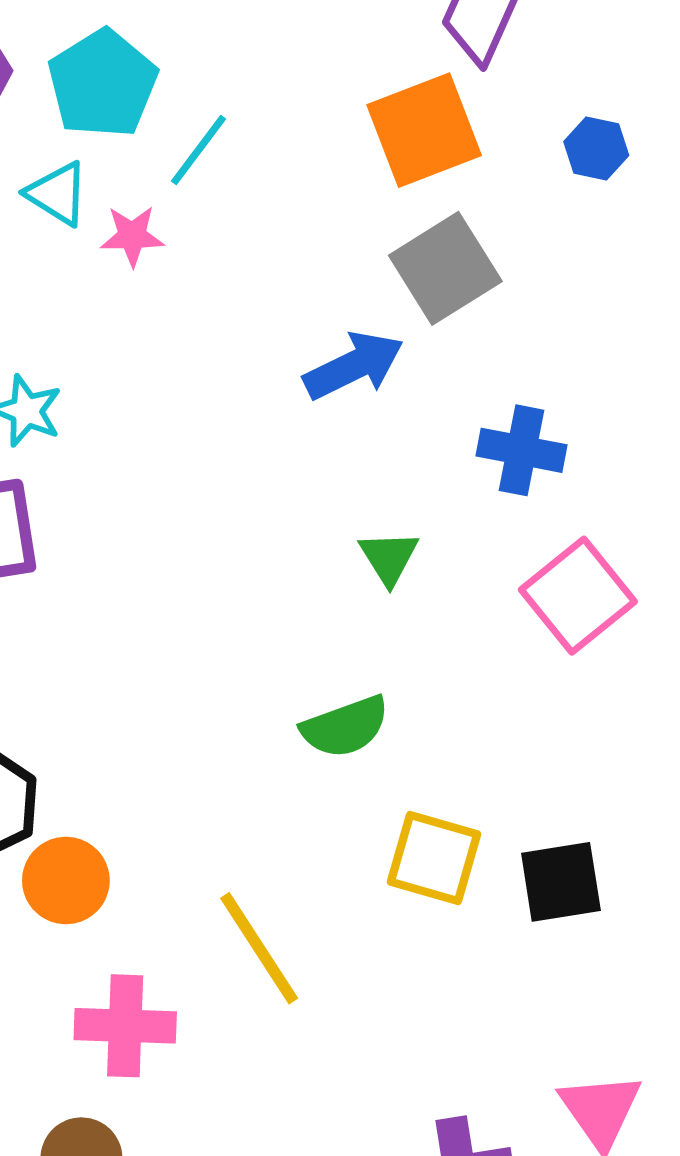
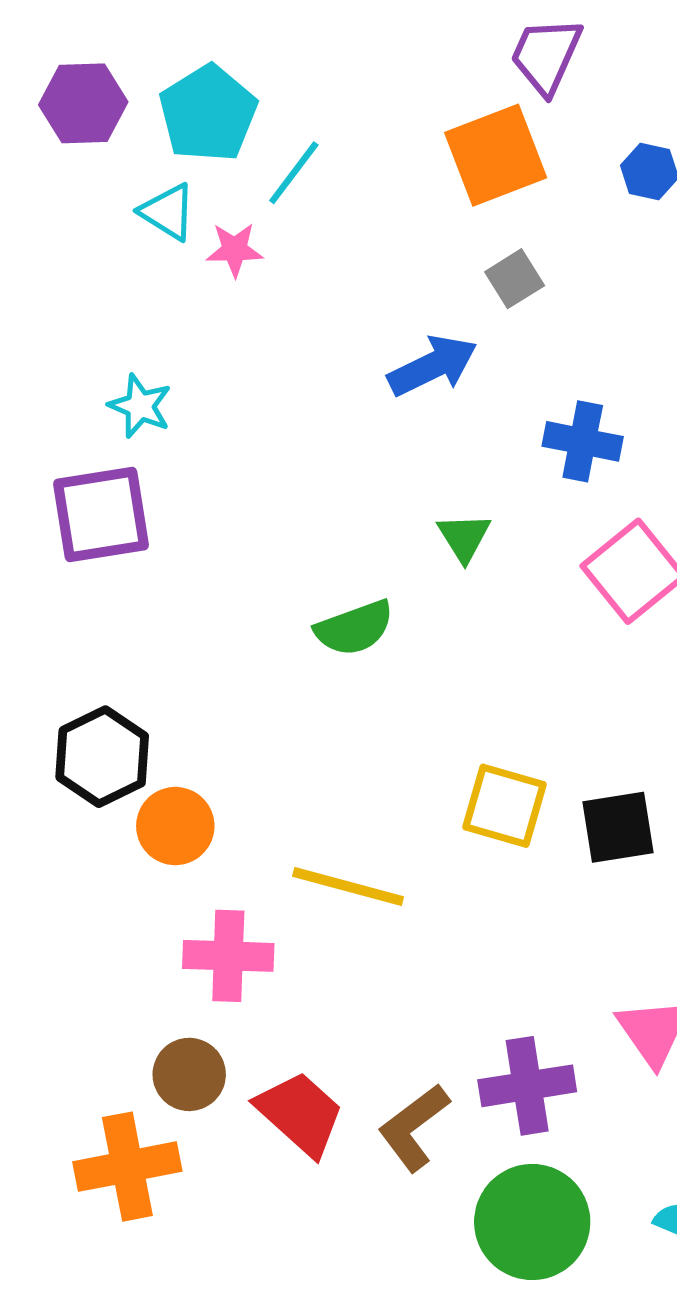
gray square: (445, 268) -> (515, 279), size x0.6
green semicircle: (345, 727) -> (354, 628), moved
yellow line: (259, 948) -> (348, 887), turned -42

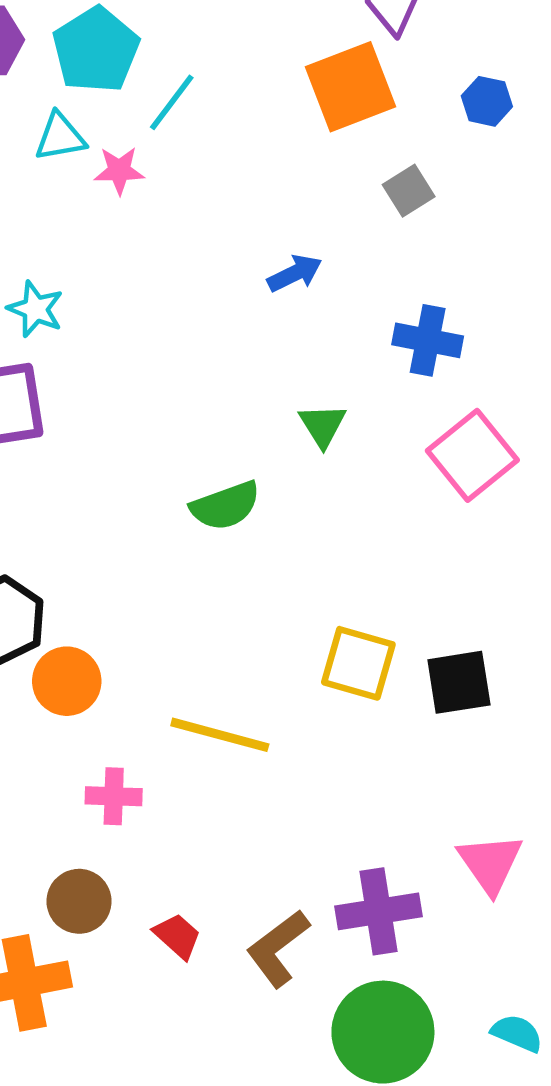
cyan triangle: (168, 212) -> (60, 137), turned -42
gray square: (515, 279) -> (409, 191), moved
blue arrow: (433, 366) -> (295, 273), size x0.7
pink cross: (228, 956) -> (114, 796), size x0.7
red trapezoid: (300, 1114) -> (177, 936), size x0.6

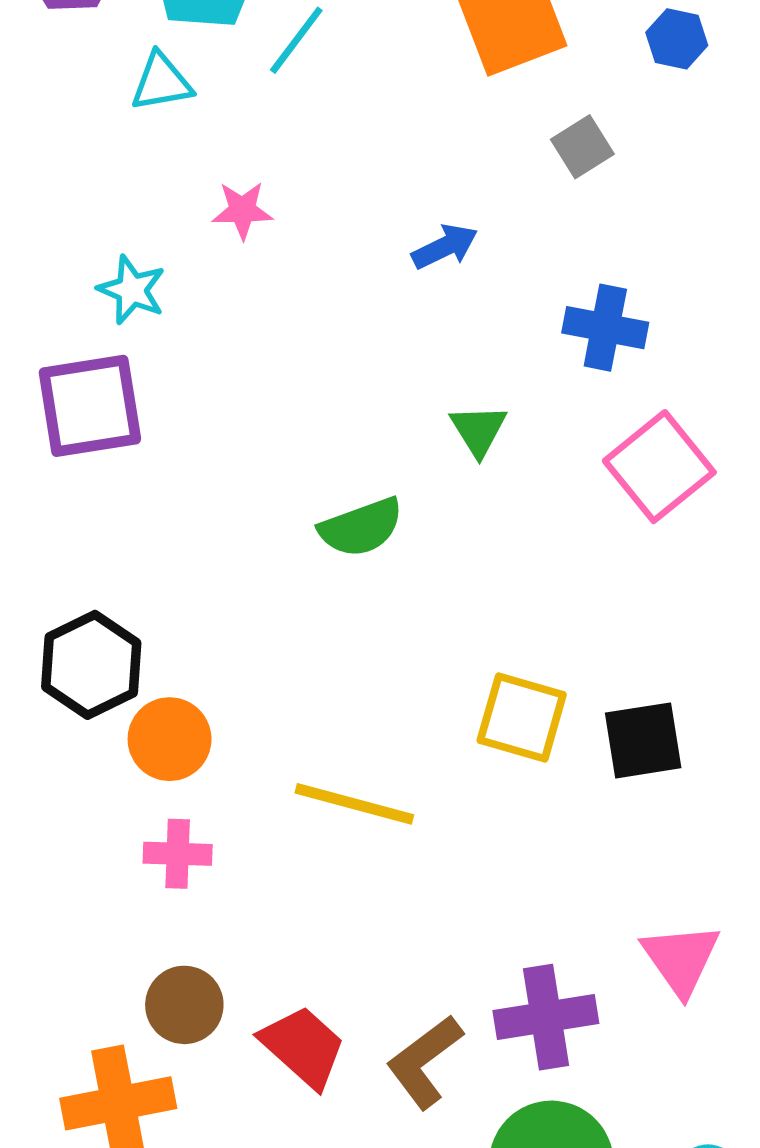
pink star: (119, 171) -> (242, 210), moved
pink cross: (114, 796) -> (178, 854), moved
red trapezoid: (177, 936) -> (303, 1047), size x1.5

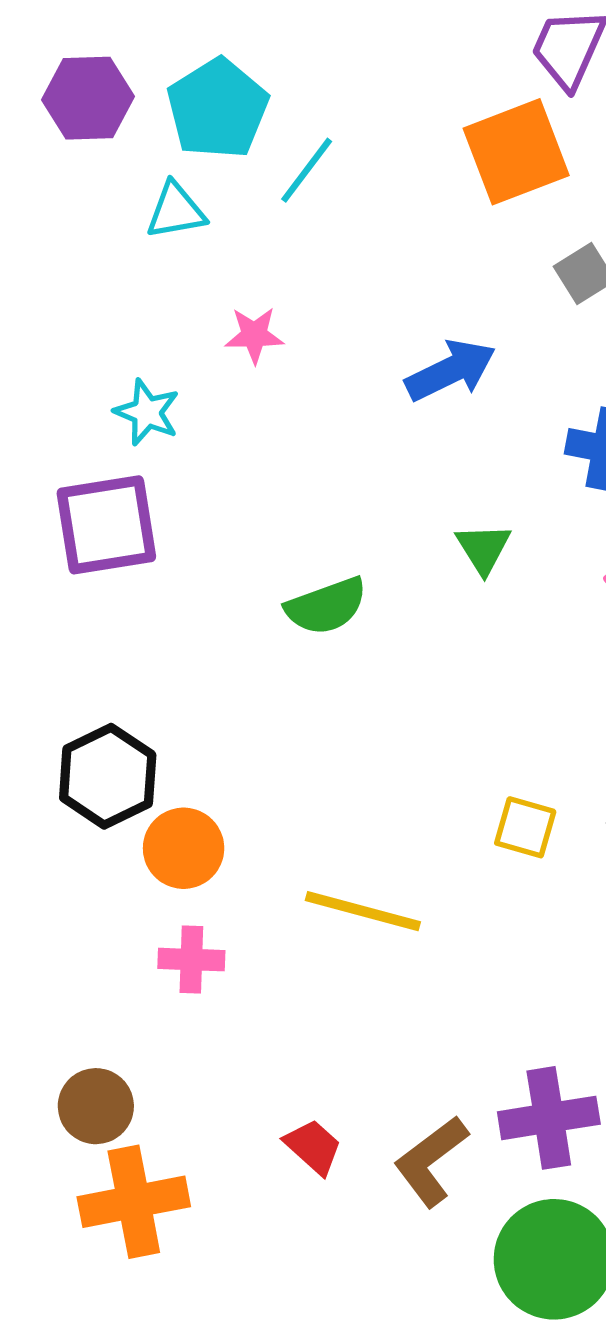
blue arrow: (445, 247) -> (451, 370), size x1.4
green semicircle: (361, 527) -> (326, 606), moved
yellow square: (522, 718) -> (525, 827), size x0.7
brown circle: (184, 1005) -> (96, 1106), moved
red trapezoid: (303, 1047) -> (313, 1147), size x0.7

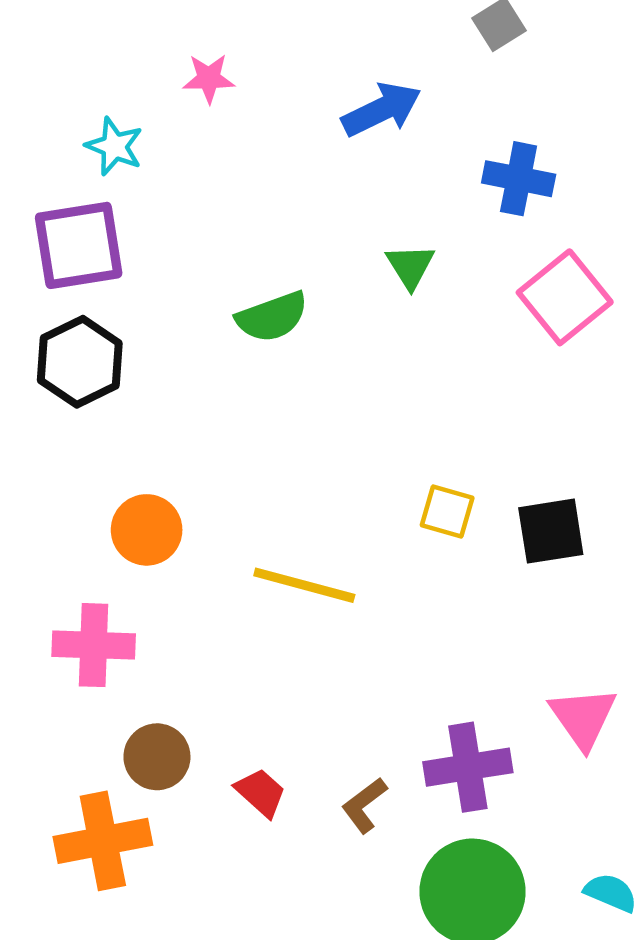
black hexagon: (108, 776) -> (80, 362), moved
pink cross: (191, 960) -> (94, 645), moved, size x1.4
brown circle: (96, 1106) -> (157, 757), moved
brown L-shape: (431, 1161) -> (364, 805), size x0.7

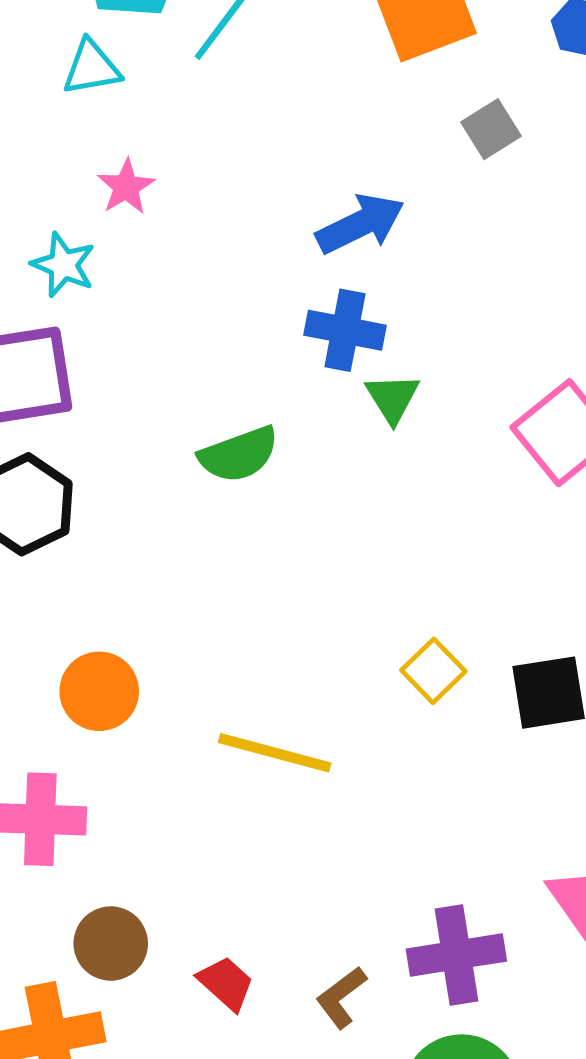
pink star: (209, 78) -> (126, 187), moved, turned -30
blue cross: (519, 179) -> (345, 330), moved
yellow square: (447, 511) -> (433, 671), turned 30

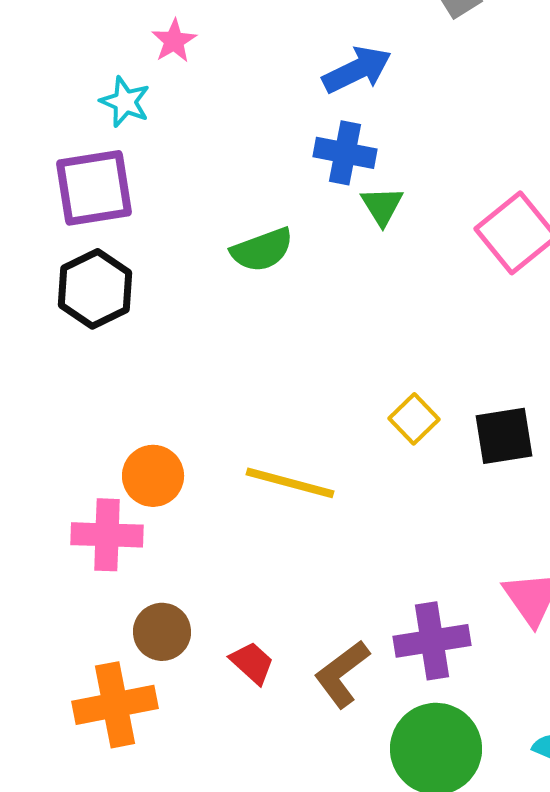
orange circle: (99, 691) -> (153, 476), moved
brown L-shape: (341, 997) -> (342, 674), size x1.4

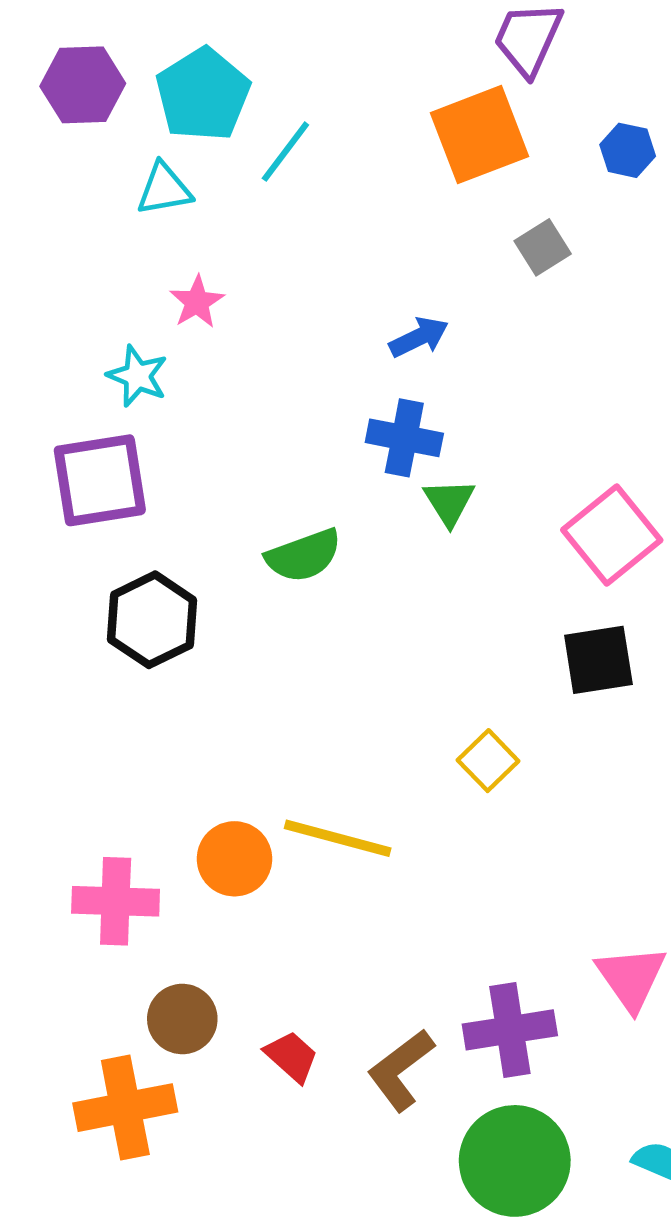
blue arrow: (357, 70) -> (419, 337), size x0.7
black hexagon: (95, 289) -> (152, 620), moved
black square: (504, 436) -> (598, 660), moved
orange circle: (153, 476) -> (234, 859), moved

